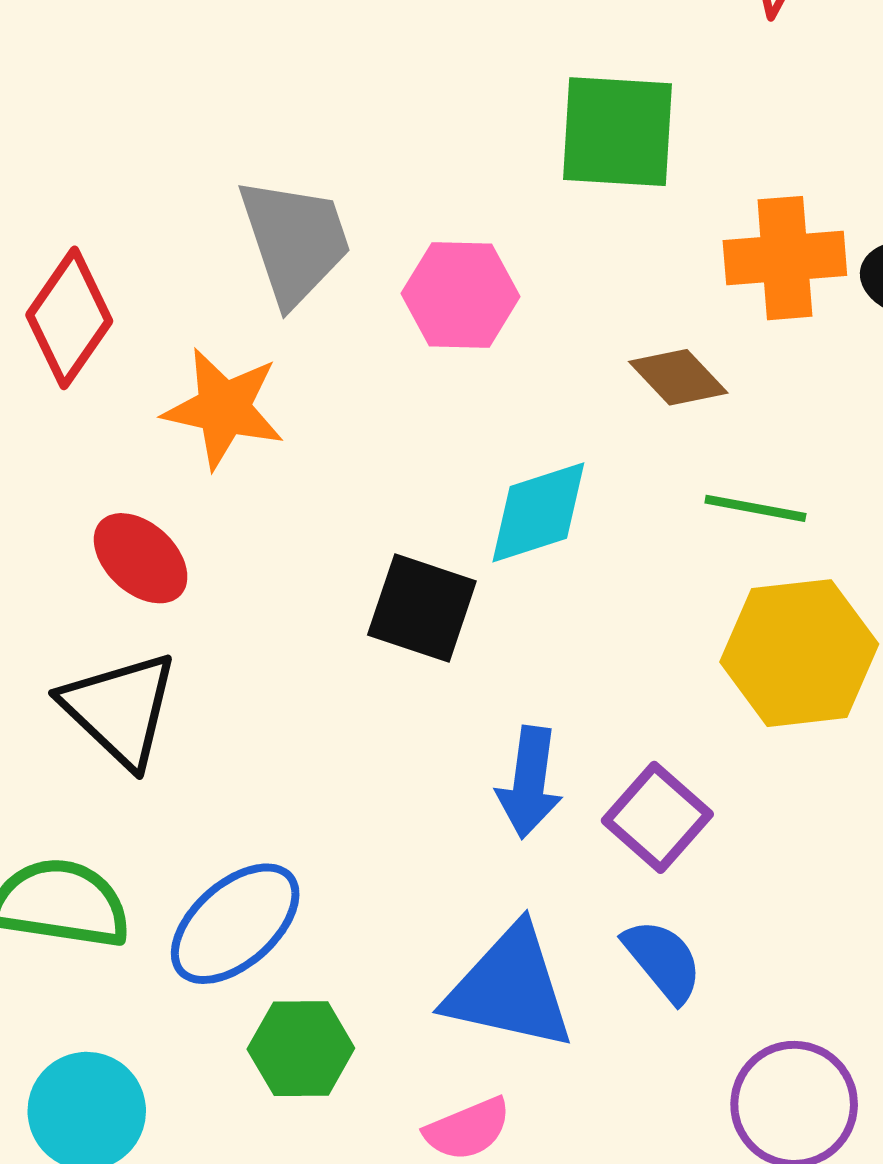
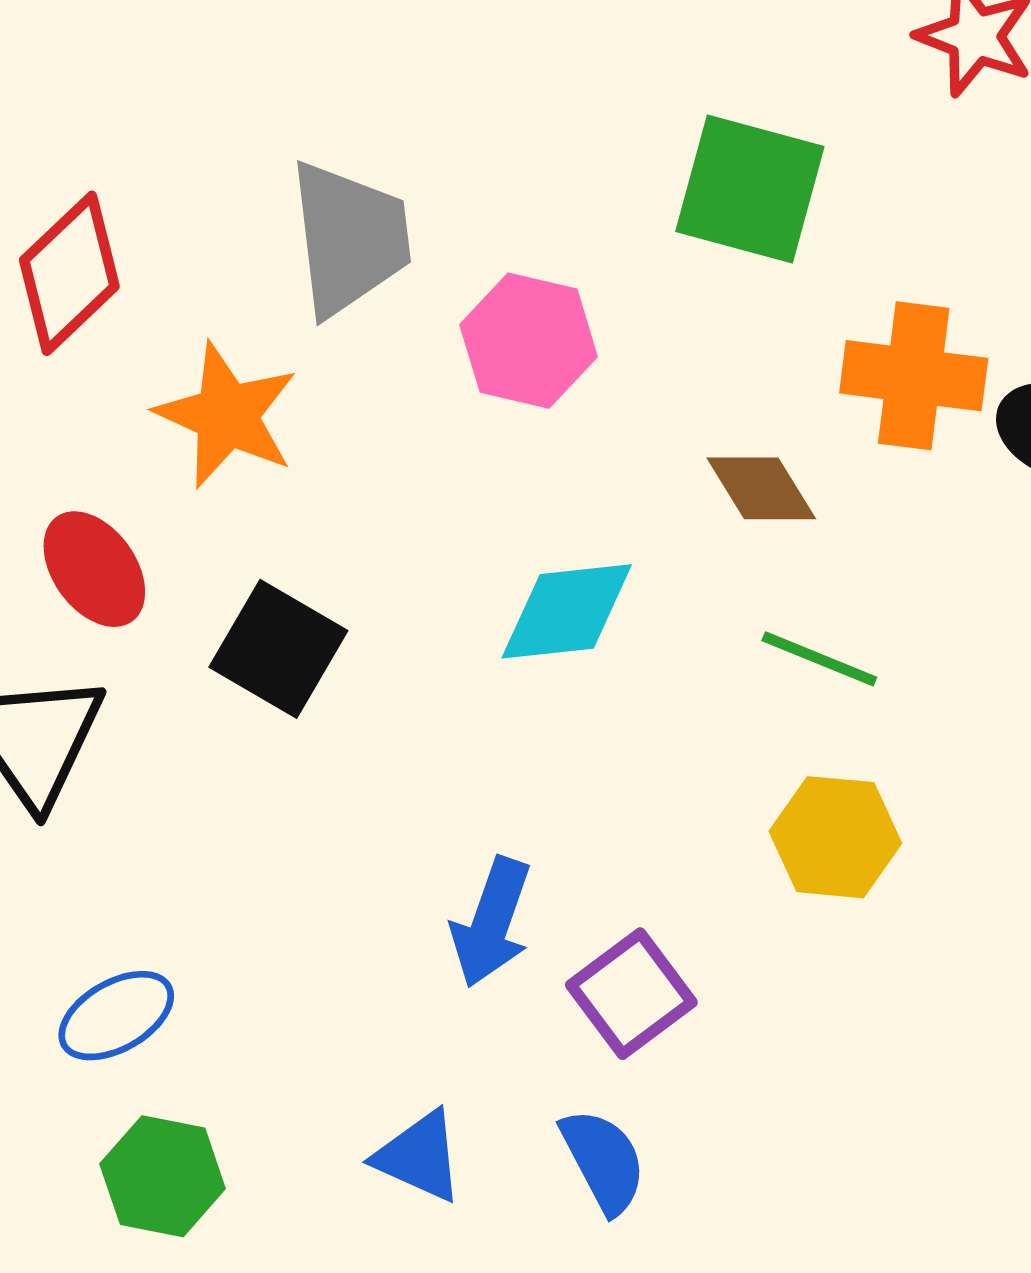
black square: (422, 608) -> (278, 649), moved
yellow hexagon: (799, 653) -> (835, 837), size x0.7
blue ellipse: (235, 924) -> (116, 1016), size x0.7
blue triangle: (510, 988) -> (419, 1156), size x0.6

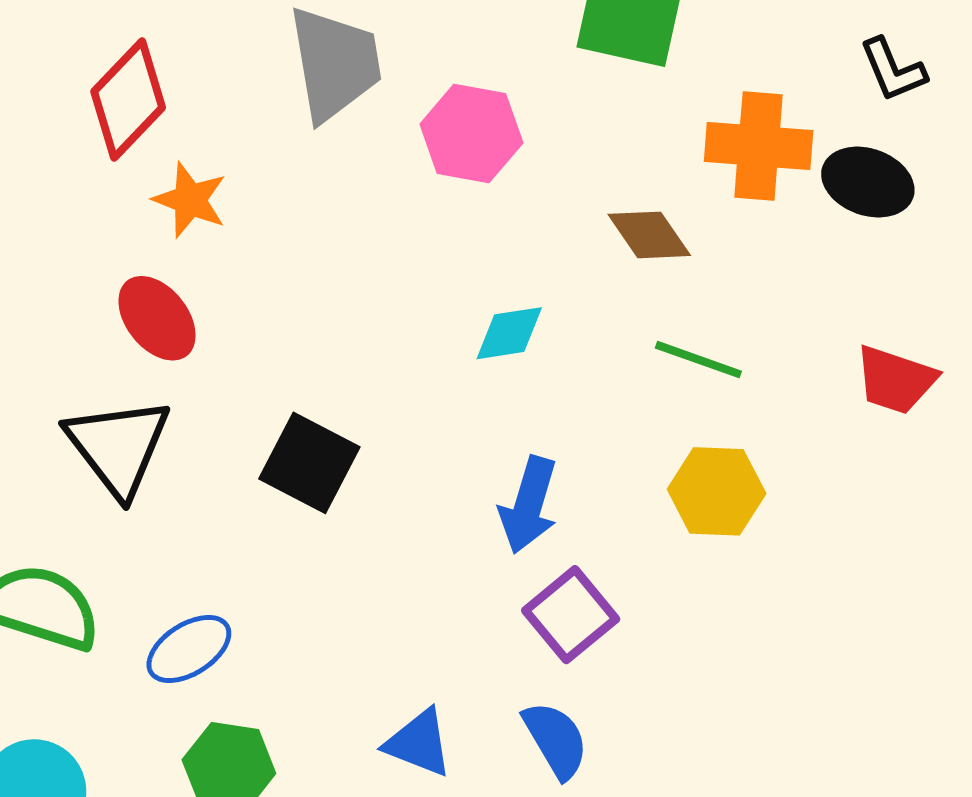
orange star: (227, 415) -> (190, 200), moved, size x0.7
cyan diamond: (567, 611) -> (509, 333), size x0.7
black square: (278, 649) -> (309, 463), moved
blue arrow: (491, 922) -> (529, 505), moved

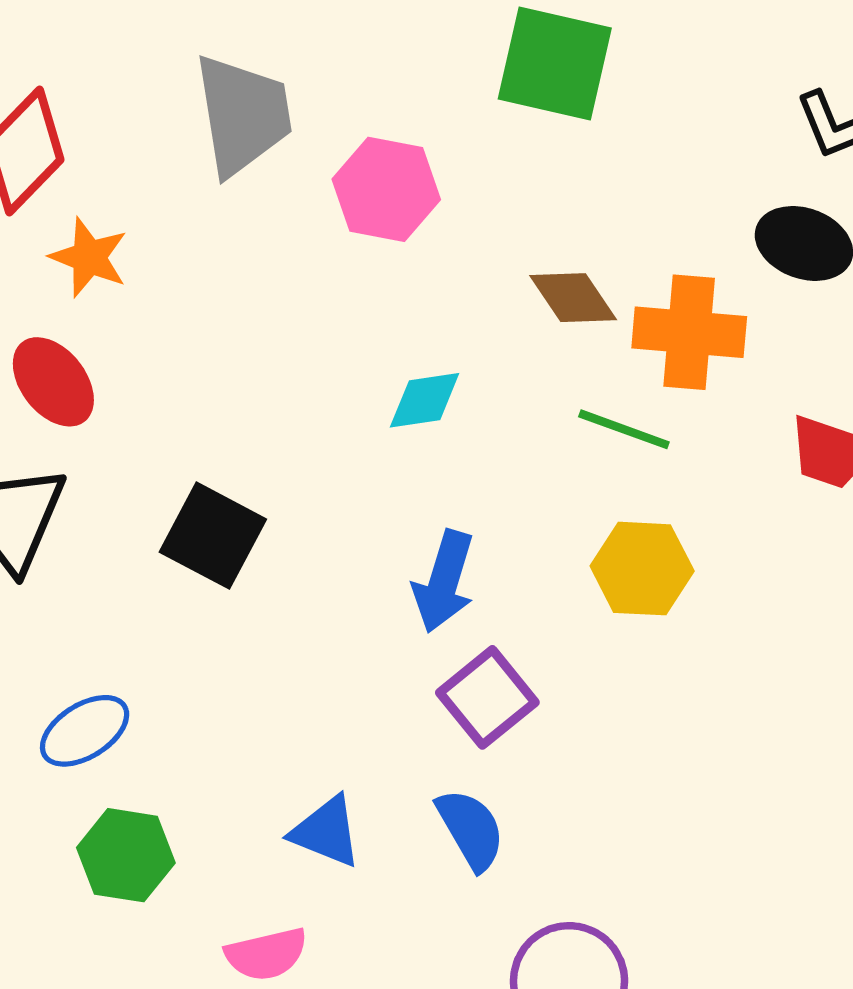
orange cross: (759, 146) -> (689, 332), moved

